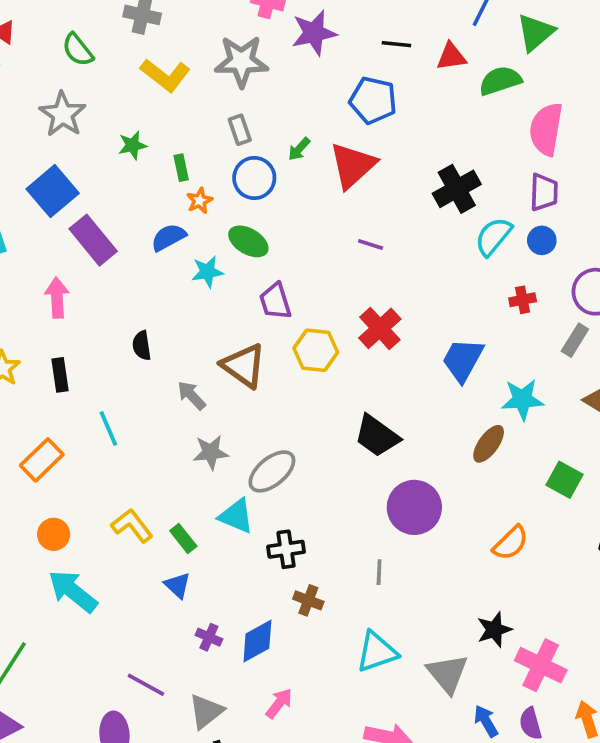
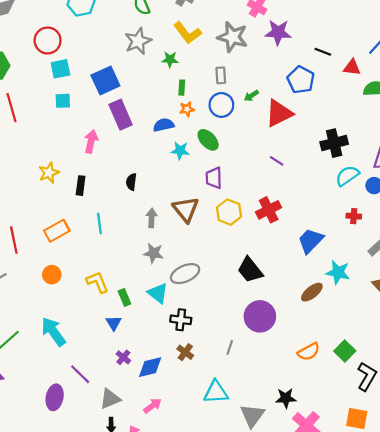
gray star: (63, 114) -> (138, 41), moved
green star: (133, 145) -> (170, 59), moved
gray arrow: (192, 395) -> (152, 218), turned 30
green square: (565, 480) -> (345, 351), moved
cyan arrow: (73, 591) -> (53, 332), moved

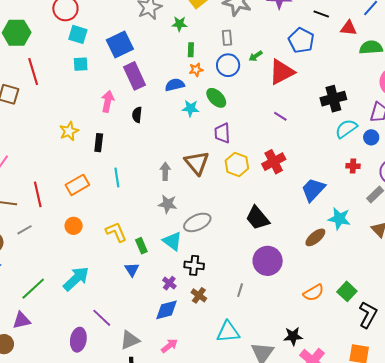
cyan square: (60, 69) -> (78, 34), turned 30
black semicircle: (131, 182) -> (137, 115), moved
cyan arrow: (53, 332) -> (76, 279), turned 84
purple cross: (123, 357) -> (169, 283), moved

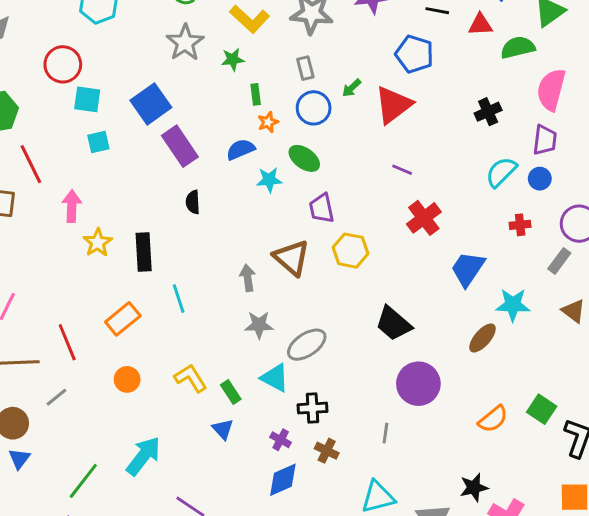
black cross: (333, 99) -> (488, 112), moved, size x0.7
pink arrow: (108, 101) -> (72, 206), moved
black rectangle: (99, 143) -> (144, 252), size x1.4
red cross: (274, 162) -> (424, 218), moved

